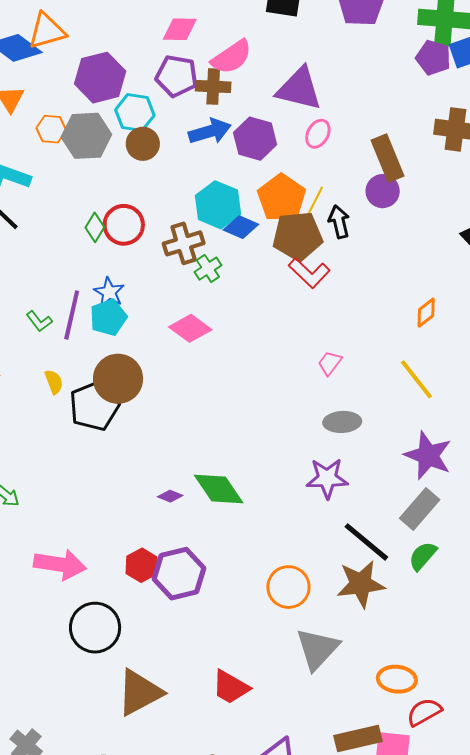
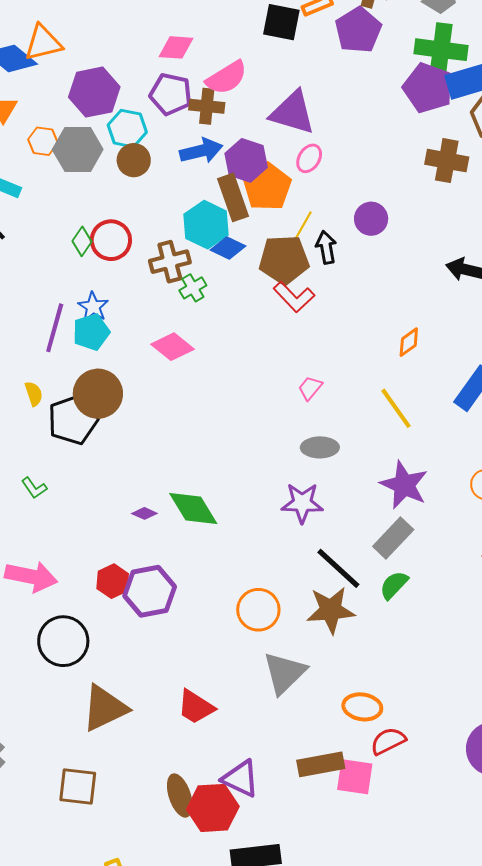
purple pentagon: (433, 58) -> (428, 88), size x1.4
brown rectangle: (388, 158) -> (233, 197), moved
orange pentagon: (282, 198) -> (267, 187), moved
green L-shape: (39, 321) -> (34, 488), moved

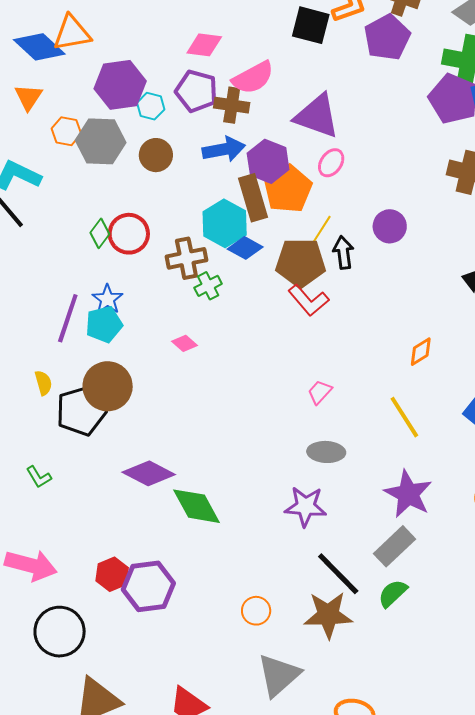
cyan hexagon: (127, 129) -> (151, 106), moved, size x0.7
pink diamond: (172, 347) -> (185, 343), size x0.6
purple diamond: (144, 513) -> (149, 473), moved, size x2.0
orange circle: (258, 610) -> (256, 611), size x0.7

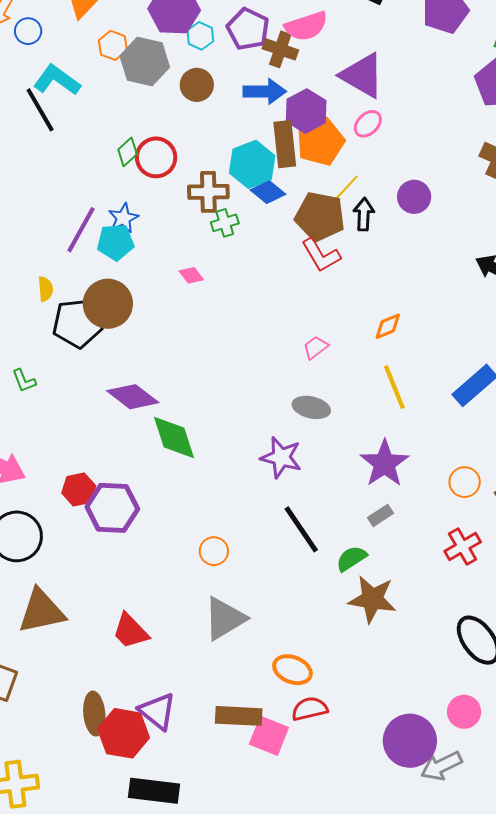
orange diamond: (421, 352) -> (388, 326), moved
gray rectangle: (395, 546) -> (380, 515), moved, size x0.6
brown star: (328, 615) -> (372, 599), moved

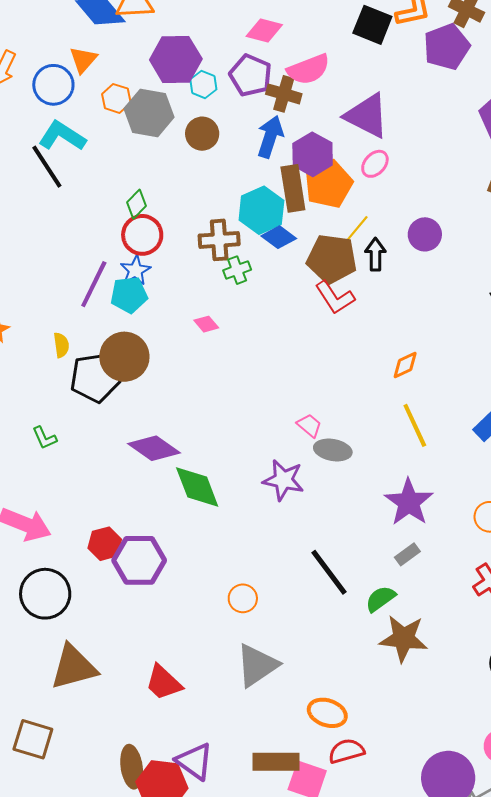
blue circle: (28, 31) -> (53, 85), moved, size x1.5
blue arrow: (265, 91) -> (270, 137), turned -69
red circle: (156, 157) -> (142, 235), moved
pink trapezoid: (316, 347) -> (309, 425), moved, turned 80
purple star: (281, 457) -> (283, 480), moved

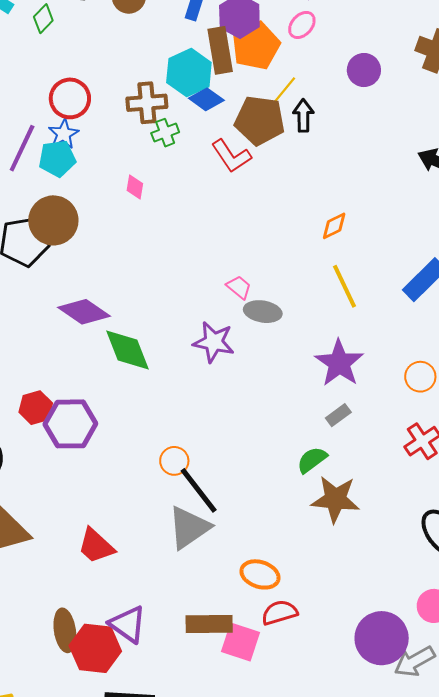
green diamond: (136, 204) -> (43, 19), moved
purple circle: (425, 234) -> (364, 70), moved
red L-shape: (335, 297) -> (231, 156), moved
pink diamond: (206, 324) -> (135, 187), turned 50
black line: (329, 572) -> (199, 490), moved

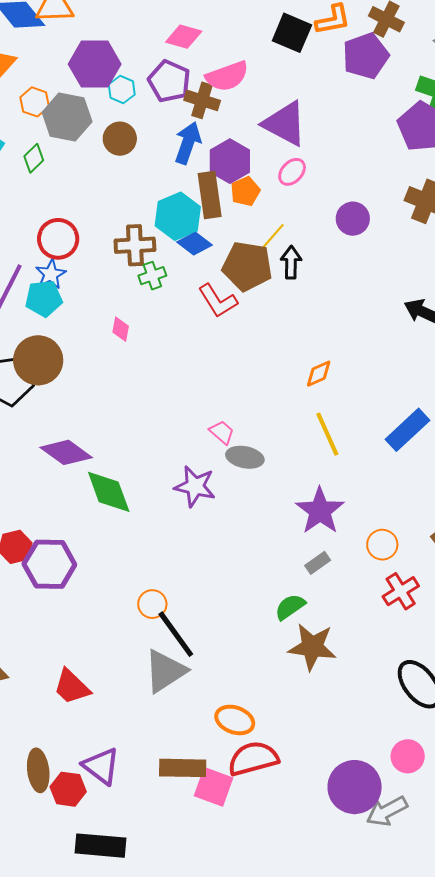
orange pentagon: (256, 46) -> (245, 191), size x0.6
orange circle: (420, 377) -> (382, 545), moved
red semicircle: (279, 612) -> (253, 759), size x1.4
red hexagon: (95, 648) -> (68, 789), size x0.7

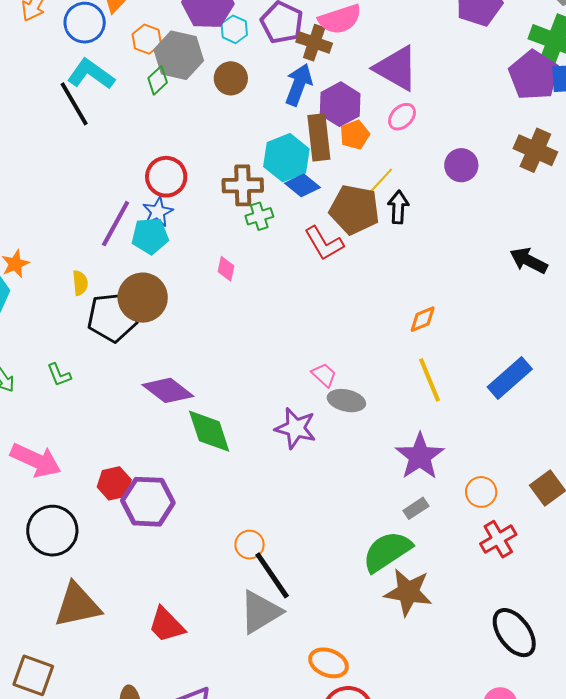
green diamond: (34, 158) -> (158, 80), moved
green semicircle: (290, 607) -> (387, 551), size x1.6

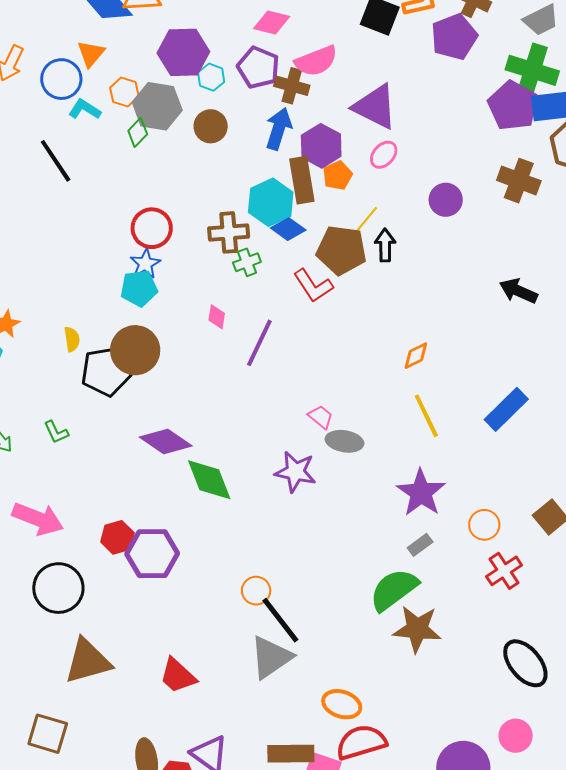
cyan L-shape: (91, 74) -> (85, 109), moved, size x0.7
purple line: (116, 224) -> (259, 343), moved

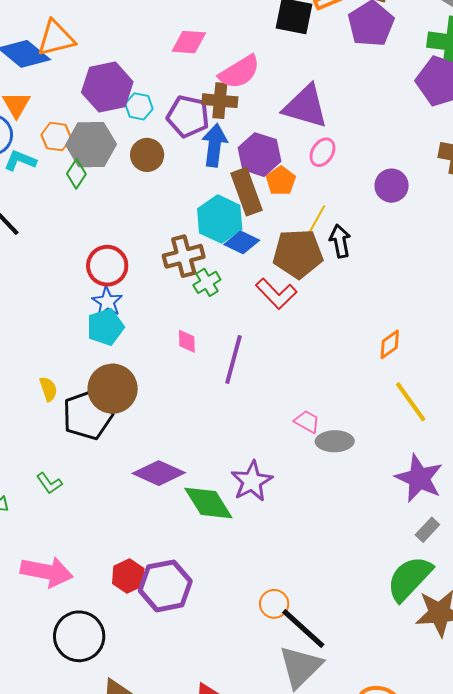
purple pentagon: (258, 68) -> (188, 116), moved
purple star: (295, 472) -> (252, 481), moved, turned -30

